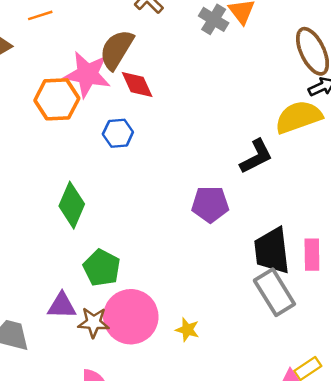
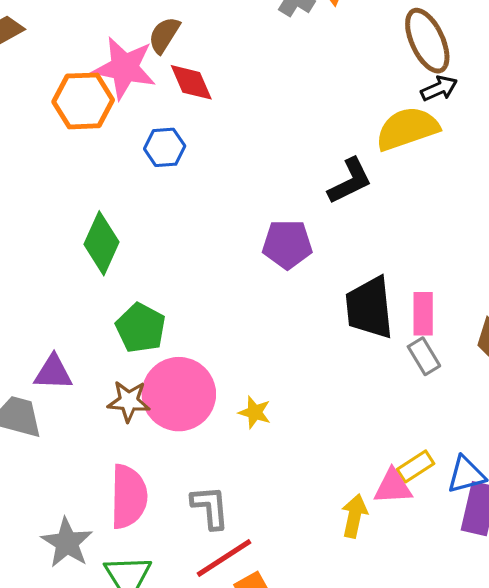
brown semicircle: (117, 50) -> (164, 35), size x0.7
gray rectangle: (274, 292) -> (424, 356), moved, size x0.6
purple triangle: (62, 306) -> (53, 373), moved

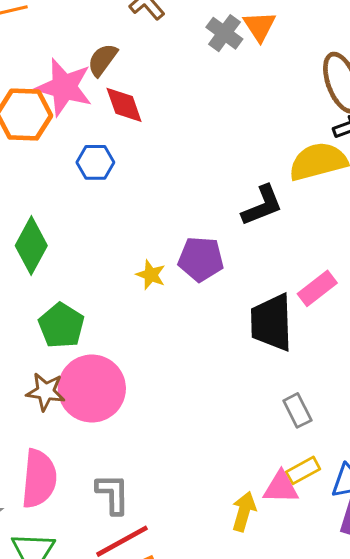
pink rectangle: (423, 314) -> (317, 288), moved, turned 48
gray rectangle: (424, 356) -> (297, 410), moved
yellow star: (255, 412) -> (151, 275), moved

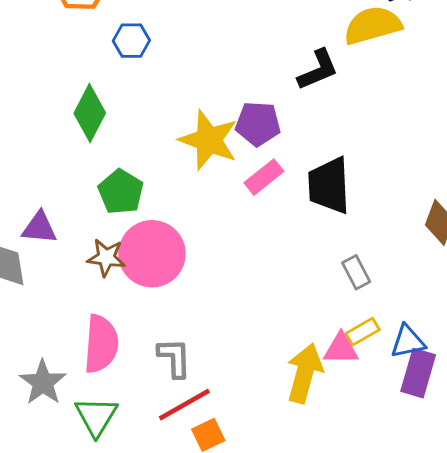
blue hexagon: (95, 162) -> (131, 41), moved
yellow star: (151, 275) -> (209, 140), size x2.0
pink rectangle: (317, 288) -> (264, 177), moved
yellow arrow: (244, 511) -> (305, 373), size x1.5

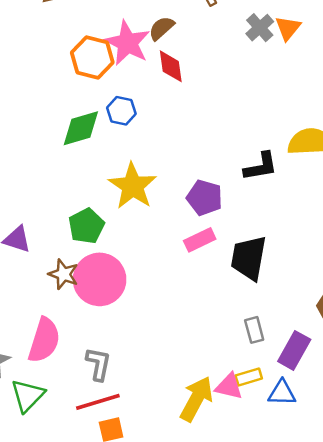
green diamond: (90, 113) -> (81, 128), moved, turned 33
yellow star: (209, 140) -> (133, 186), moved
purple rectangle: (418, 373) -> (294, 350), moved

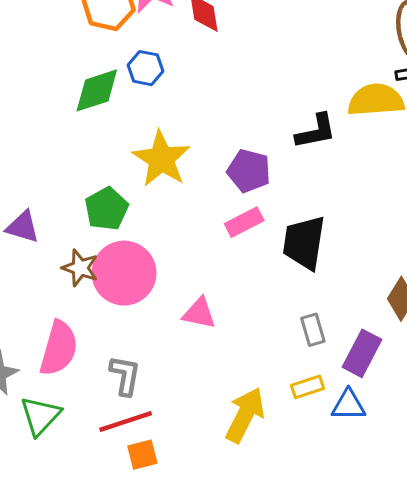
pink triangle: (229, 386) -> (199, 313), moved

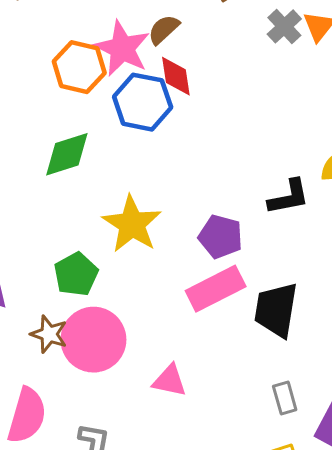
blue hexagon: (145, 68) -> (143, 102), moved, size x1.6
pink rectangle: (244, 222) -> (216, 289), size x1.5

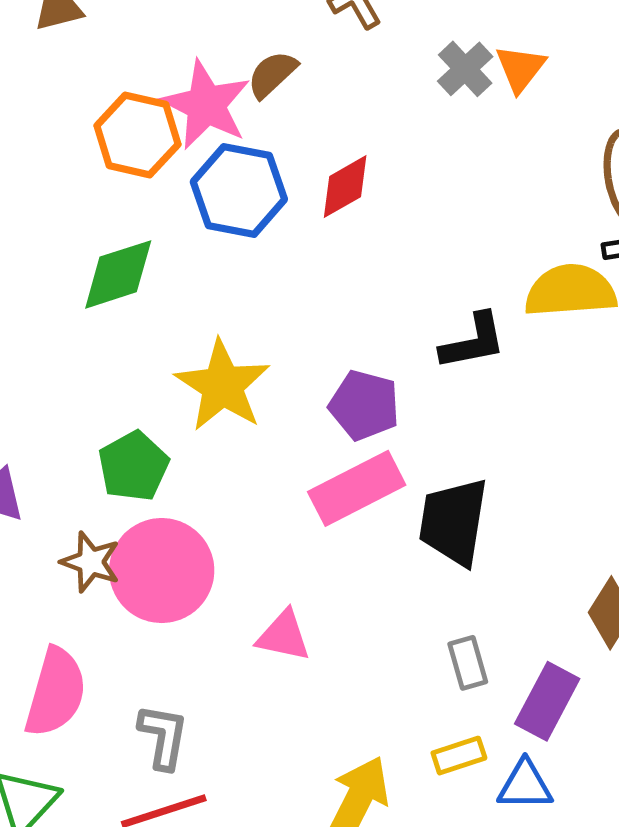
red diamond: (176, 76) -> (345, 187), moved, turned 69

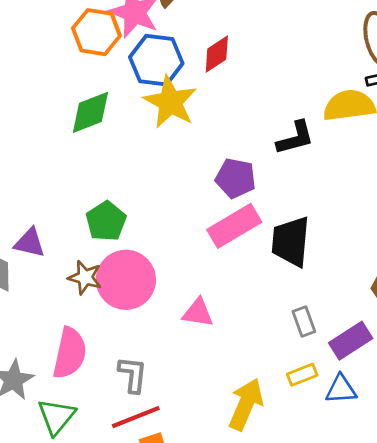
yellow star: (223, 386) -> (170, 102), moved
purple rectangle: (547, 701) -> (351, 341), turned 33

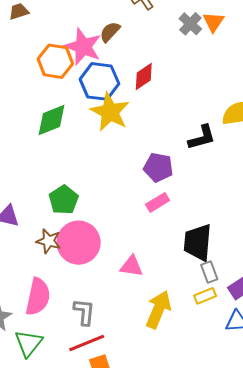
pink rectangle: (234, 226) -> (158, 202), size x0.6
black trapezoid: (291, 241) -> (198, 242), moved
yellow rectangle: (302, 375) -> (205, 296), moved
yellow arrow: (246, 404) -> (158, 310), moved

